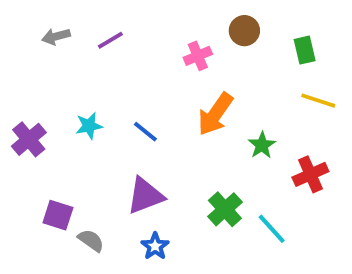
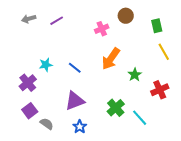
yellow line: (318, 101) -> (164, 52), turned 42
purple cross: (29, 139) -> (28, 83), moved
purple square: (58, 215) -> (30, 111), turned 35

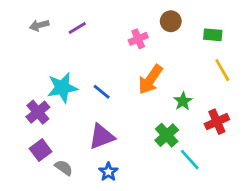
green rectangle: (157, 26) -> (213, 35), turned -72
cyan star: (46, 65) -> (62, 88), size x1.6
green cross: (116, 108) -> (167, 135), moved

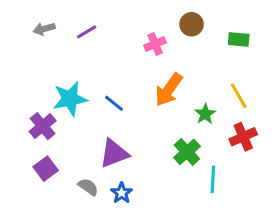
yellow line: (222, 70) -> (239, 96), moved
cyan line: (190, 160) -> (213, 179), turned 45
gray semicircle: (64, 168) -> (88, 187), moved

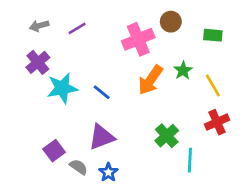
pink cross: (155, 44) -> (138, 39), size x1.6
green star: (205, 114) -> (183, 71), moved
purple cross: (43, 126) -> (38, 62), moved
purple square: (46, 169) -> (54, 151), moved

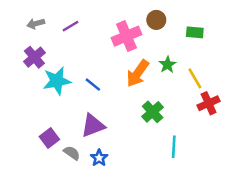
red cross: (217, 122) -> (209, 103), moved
green cross: (167, 136) -> (153, 112), moved

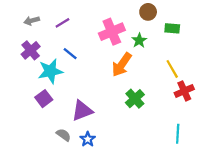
brown circle: (156, 20) -> (148, 12), moved
green star: (167, 65) -> (139, 40), moved
blue line: (93, 85) -> (70, 54), moved
purple square: (49, 138) -> (44, 99), moved
cyan line: (174, 147) -> (178, 134), moved

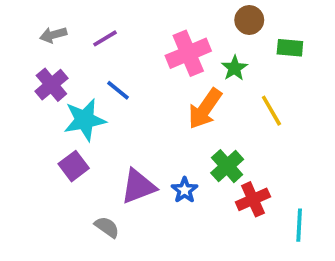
yellow line: (172, 69) -> (271, 111), moved
red cross: (184, 91) -> (253, 199), moved
blue star: (88, 139) -> (185, 190), moved

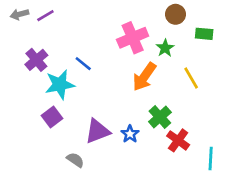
gray arrow: (53, 35) -> (19, 14), moved
purple line: (105, 38) -> (45, 16), moved
red cross: (253, 199) -> (178, 140), turned -30

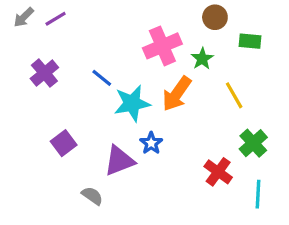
gray arrow: (19, 14) -> (24, 17), turned -30
cyan star: (60, 84) -> (132, 103), moved
green cross: (160, 117) -> (253, 143), moved
blue star: (130, 134) -> (151, 143), moved

